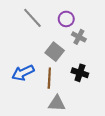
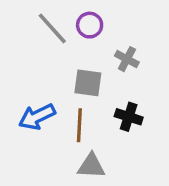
purple circle: (66, 19) -> (90, 25), moved
gray square: (55, 52) -> (88, 83), turned -30

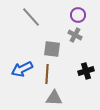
purple circle: (90, 25) -> (78, 15), moved
black cross: (129, 117) -> (86, 71), moved, turned -35

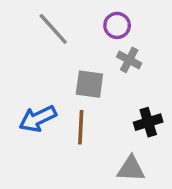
purple circle: (78, 15) -> (117, 25), moved
gray triangle: (54, 98) -> (131, 169), moved

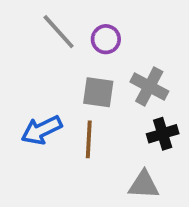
purple circle: (117, 25) -> (106, 39), moved
gray cross: (129, 60) -> (149, 86), moved, size x1.4

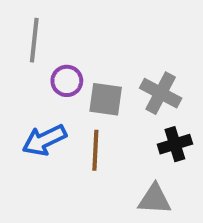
gray line: (59, 32) -> (34, 40), moved, turned 48
purple circle: (106, 39) -> (67, 81), moved

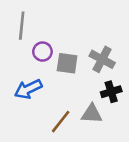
brown line: (95, 150) -> (61, 122), moved, turned 35
gray triangle: (155, 199) -> (92, 114), moved

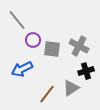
gray line: (22, 26) -> (17, 20), turned -45
gray triangle: (92, 114) -> (71, 88), turned -36

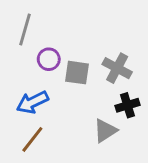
gray line: (17, 20) -> (25, 30), turned 55
brown line: (47, 94) -> (32, 139), moved

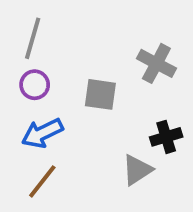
purple circle: (49, 59) -> (35, 85), moved
gray cross: (117, 68) -> (156, 63), moved

